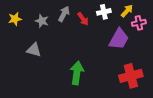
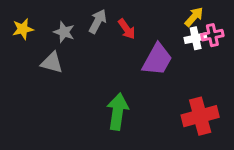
white cross: (104, 12) -> (196, 38), moved
purple trapezoid: (119, 39) -> (157, 60), moved
gray triangle: (34, 50) -> (52, 63), moved

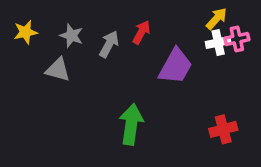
gray arrow: (98, 21) -> (109, 44), moved
red arrow: (127, 29) -> (141, 32), turned -115
red cross: (200, 116) -> (223, 129), size x0.7

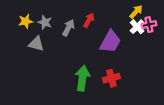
yellow star: (25, 32) -> (26, 21), moved
white cross: (218, 42) -> (137, 27), turned -32
red cross: (223, 129) -> (111, 78), moved

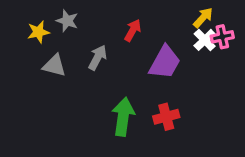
gray star: (45, 22) -> (67, 21), moved
gray arrow: (68, 28) -> (98, 58), moved

